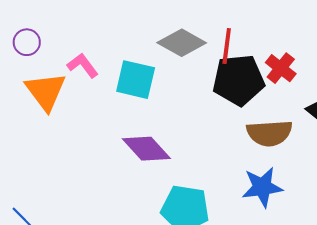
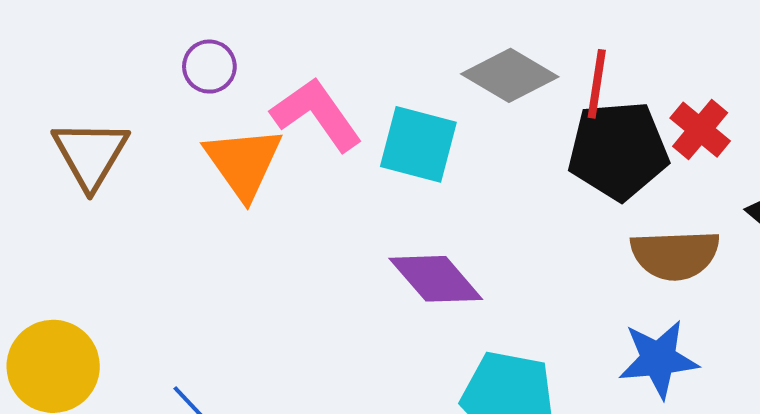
pink L-shape: (83, 65) -> (317, 114), size x1.5

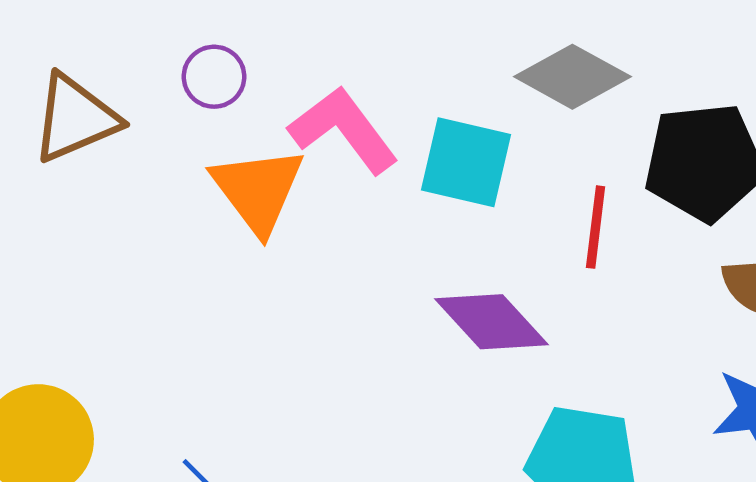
red line: (597, 84) -> (596, 227), moved
brown triangle: (90, 154) -> (75, 118), moved, turned 38

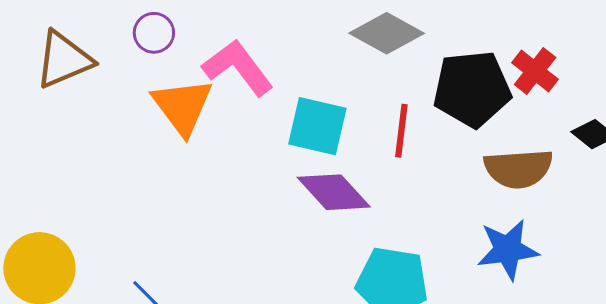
cyan square: (466, 162) -> (317, 126), moved

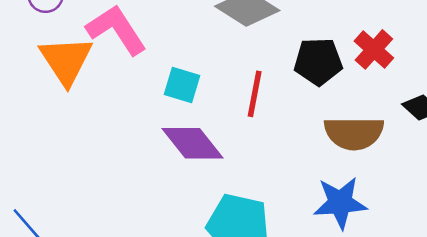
black pentagon: (472, 89) -> (318, 61), size x0.7
cyan square: (317, 126) -> (182, 85), size x0.7

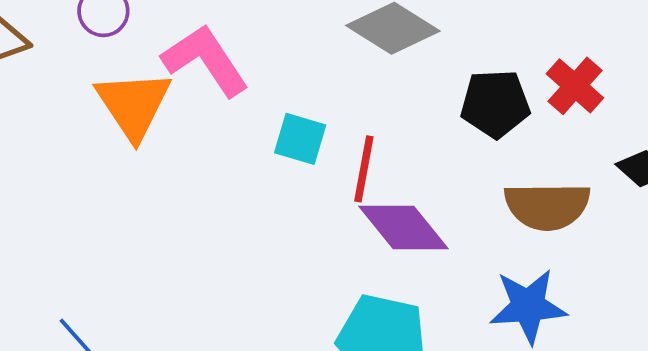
red line: (255, 94) -> (364, 169), moved
purple diamond: (193, 143) -> (404, 228), moved

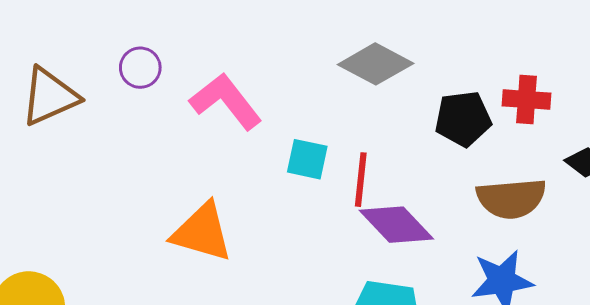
red cross: (575, 86) -> (526, 100), turned -33
orange triangle: (133, 105) -> (202, 232), moved, turned -36

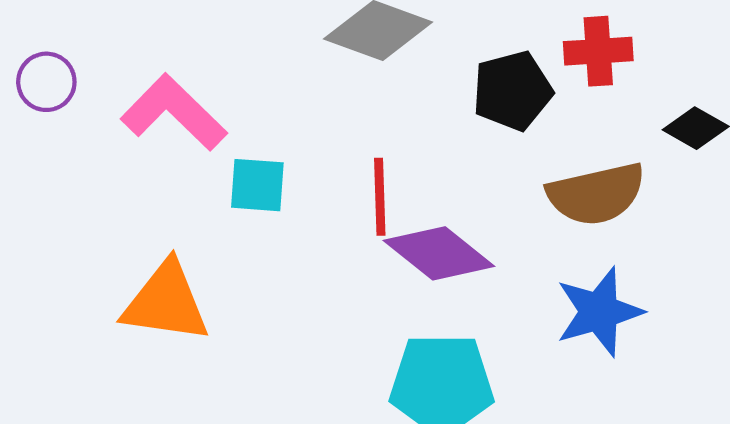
cyan square: (307, 159) -> (257, 185), moved

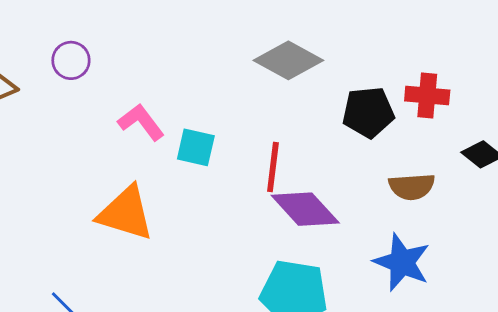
pink L-shape: (174, 112) -> (141, 122), moved, size x0.7
brown semicircle: (596, 194) -> (412, 187), size x0.7
blue star: (599, 312) -> (402, 262), turned 30

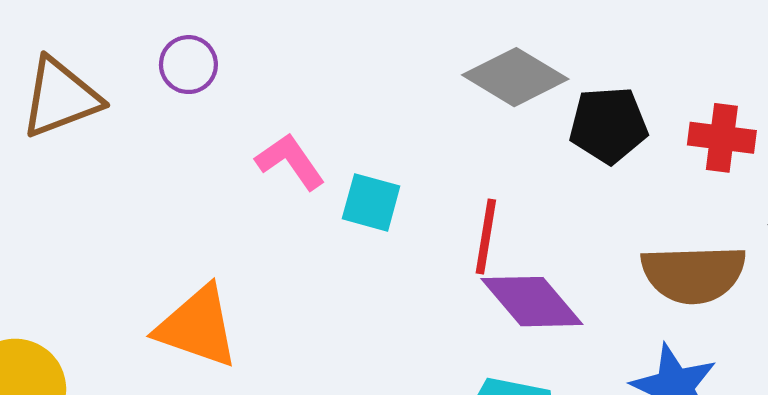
black pentagon: (368, 112) -> (608, 125), moved
brown semicircle: (412, 187) -> (693, 274), size x1.5
orange triangle: (126, 213) -> (197, 327), moved

